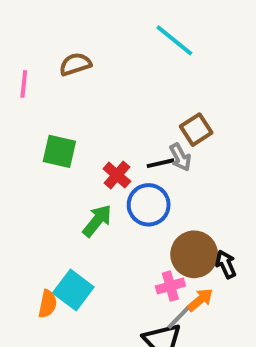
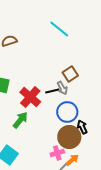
red cross: (117, 175) -> (30, 97), size x1.5
blue circle: (149, 205) -> (67, 112), moved
black arrow: (226, 264) -> (82, 127), moved

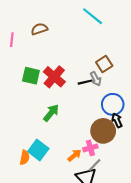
red cross: (30, 97) -> (54, 77), moved
blue circle: (67, 112) -> (113, 104), moved
orange arrow: (72, 160) -> (74, 155), moved

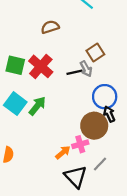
brown semicircle: (39, 29) -> (50, 27), moved
cyan square: (38, 150) -> (15, 104), moved
gray line: (95, 165) -> (100, 164), moved

